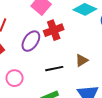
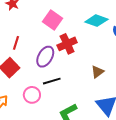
black line: (54, 69) -> (52, 81), moved

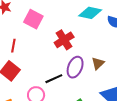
pink square: (52, 20) -> (33, 19), moved
purple ellipse: (45, 57) -> (75, 67), moved

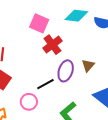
pink square: (33, 19) -> (39, 23), moved

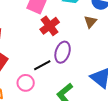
brown triangle: (88, 65) -> (90, 22), moved

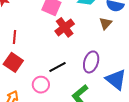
purple ellipse: (63, 52) -> (91, 62), moved

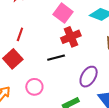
black line: (57, 67) -> (56, 58), moved

